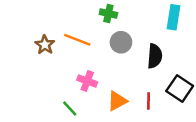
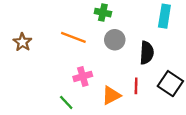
brown star: (45, 45) -> (22, 42), moved
pink cross: (87, 81) -> (83, 76), turned -36
red line: (148, 101) -> (136, 86), moved

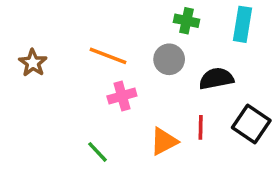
green cross: (103, 13) -> (187, 21), moved
black semicircle: (147, 53) -> (216, 79), turned -105
pink cross: (83, 76) -> (122, 96), moved

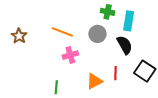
cyan rectangle: (243, 24) -> (129, 21), moved
black semicircle: (216, 79) -> (125, 45), turned 72
green line: (97, 152) -> (56, 87), turned 48

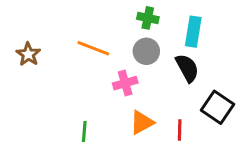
green cross: (108, 12) -> (148, 18), moved
pink cross: (70, 55) -> (125, 83), moved
red line: (116, 73) -> (180, 130), moved

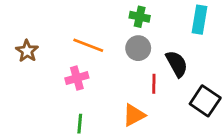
cyan rectangle: (193, 32) -> (199, 20), moved
pink cross: (125, 83) -> (77, 78), moved
red line: (180, 130) -> (154, 84), moved

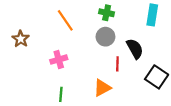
orange line: (88, 45) -> (65, 20), moved, turned 35

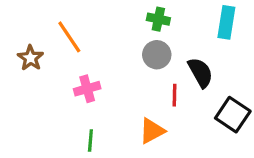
orange line: (65, 20) -> (69, 37), moved

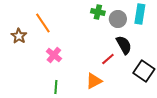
gray circle: (157, 55) -> (118, 19), moved
pink cross: (87, 89) -> (54, 55), turned -35
red line: (175, 95) -> (108, 59), turned 48

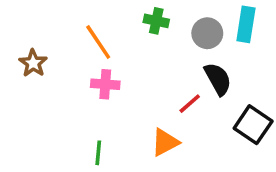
green cross: (98, 12) -> (156, 21), moved
orange line: (43, 23) -> (98, 42), moved
pink cross: (54, 55) -> (105, 84), moved, turned -35

